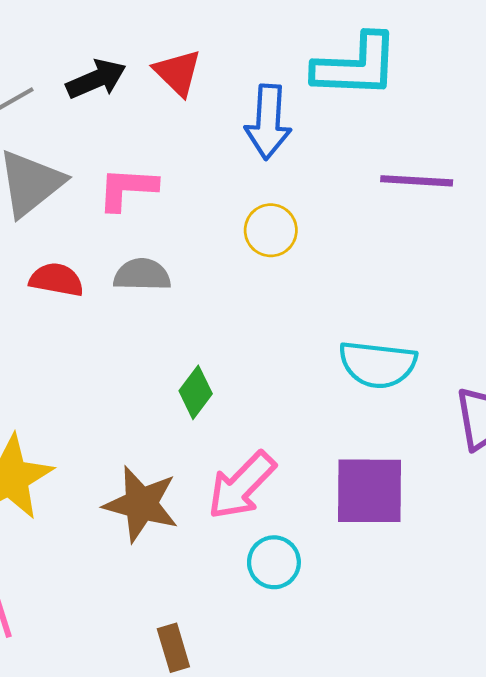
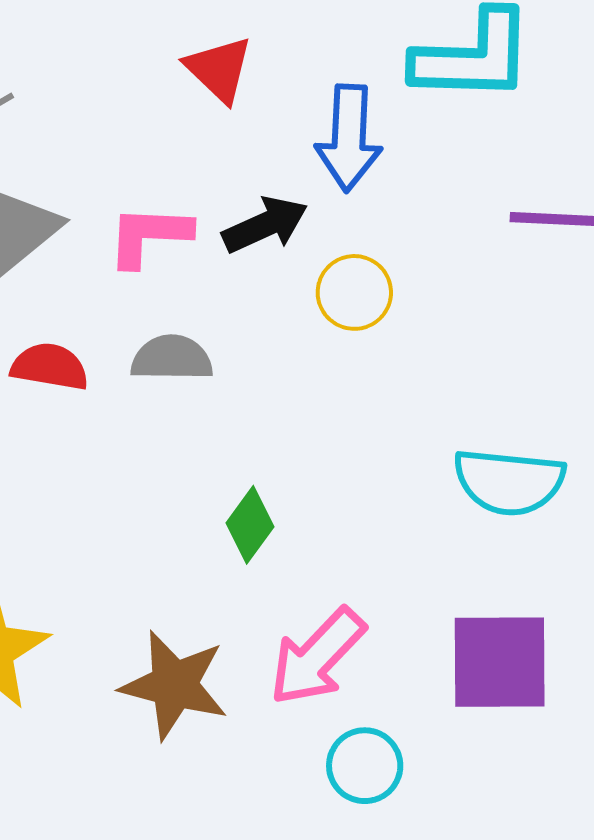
black arrow: (96, 79) -> (265, 225), moved

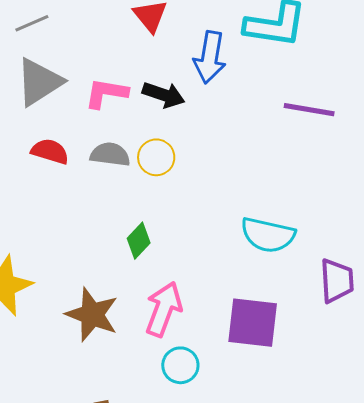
black arrow: (265, 225) -> (164, 95), turned 36
yellow circle: (354, 292) -> (156, 157), moved
pink arrow: (317, 657) -> (164, 309), turned 150

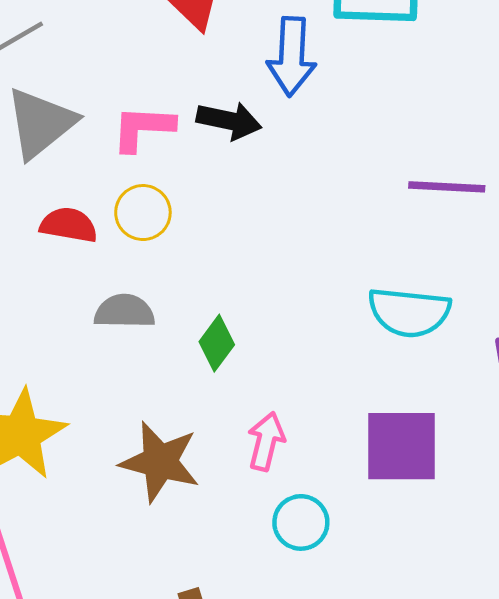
purple line: (309, 110) -> (447, 187), moved
gray semicircle: (110, 154) -> (124, 311), moved
yellow circle: (156, 157) -> (143, 213), moved
pink arrow: (164, 309) -> (266, 441), size x0.7

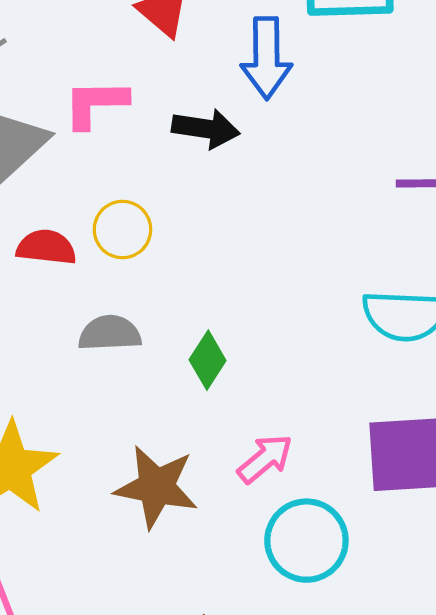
pink L-shape: (143, 128) -> (95, 103), moved
pink arrow: (266, 441) -> (265, 459), turned 40
cyan circle: (301, 522) -> (306, 541), size x1.4

